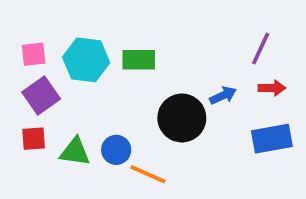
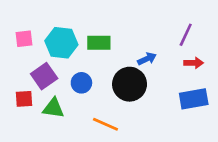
purple square: (41, 95) -> (44, 76), moved
blue arrow: (223, 95) -> (147, 59), moved
blue circle: (116, 150) -> (81, 83), moved

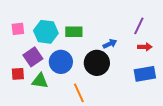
blue circle: (81, 83) -> (61, 62), size x1.5
orange line: (105, 124) -> (79, 93), turned 42

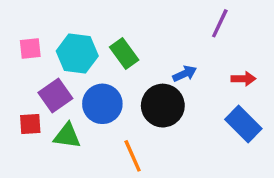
purple line: (139, 26) -> (220, 23), moved
green rectangle: (74, 32) -> (124, 54), turned 54
blue rectangle: (145, 74) -> (243, 124), turned 55

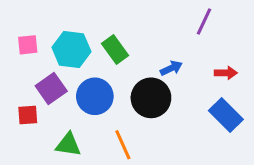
green triangle: (67, 136) -> (68, 145), moved

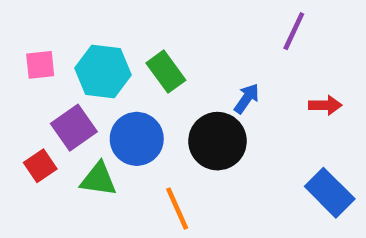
blue arrow: (171, 68) -> (247, 98), turned -30
red square: (28, 115) -> (40, 166), turned -30
blue rectangle: (226, 115) -> (330, 193), moved
green triangle: (68, 145) -> (99, 179), moved

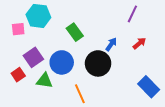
cyan hexagon: (103, 72) -> (38, 16), moved
red arrow: (325, 105) -> (139, 43), moved, turned -40

